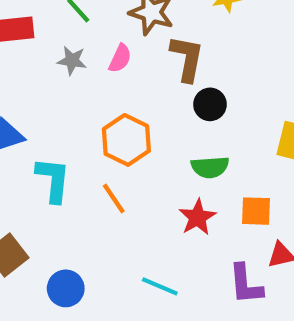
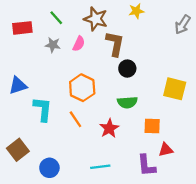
red star: (197, 217) -> (109, 128), moved
cyan line: (160, 286) -> (100, 167), turned -30

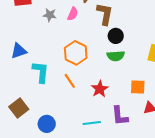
green semicircle: (127, 102) -> (116, 56), moved
purple L-shape: (146, 166) -> (120, 116), moved

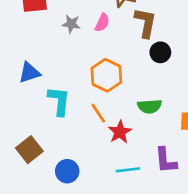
green semicircle: (116, 56) -> (150, 106), moved
red star: (100, 89) -> (120, 132), moved

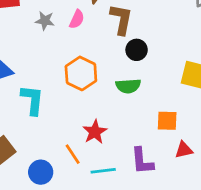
green semicircle: (150, 106) -> (128, 86), moved
orange line: (98, 113) -> (73, 154), moved

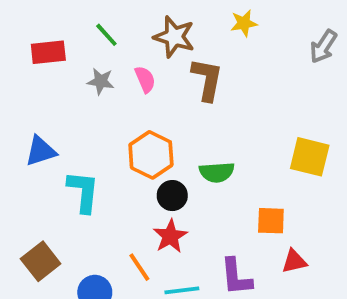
pink semicircle: (77, 19) -> (145, 79), turned -48
black circle: (137, 50) -> (172, 196), moved

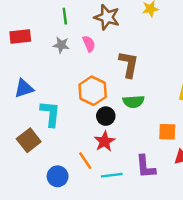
green line: (106, 35) -> (65, 16), turned 35
red rectangle: (48, 52) -> (20, 37), moved
brown L-shape: (207, 79) -> (129, 64), moved
brown square: (41, 261) -> (29, 140), moved

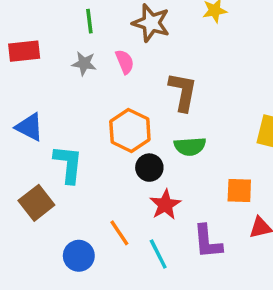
blue triangle: (24, 88) -> (29, 127), turned 45
red star: (105, 141) -> (165, 205), moved
cyan line: (112, 175) -> (158, 254), turned 70

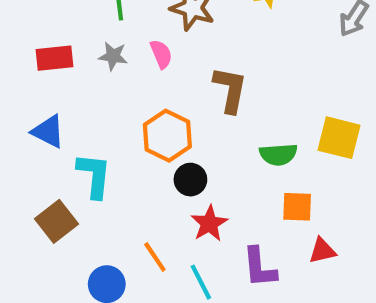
red rectangle: (24, 51) -> (54, 58), moved
green semicircle: (190, 146) -> (278, 154), moved

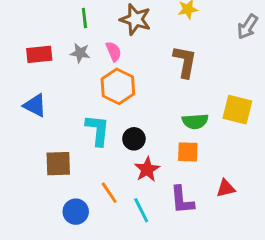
brown L-shape: (230, 90) -> (185, 62), moved
orange hexagon: (167, 136) -> (118, 86), moved
cyan L-shape: (94, 175) -> (98, 130), moved
orange square: (297, 207) -> (188, 152), moved
brown square: (57, 221) -> (58, 164), moved, turned 36

